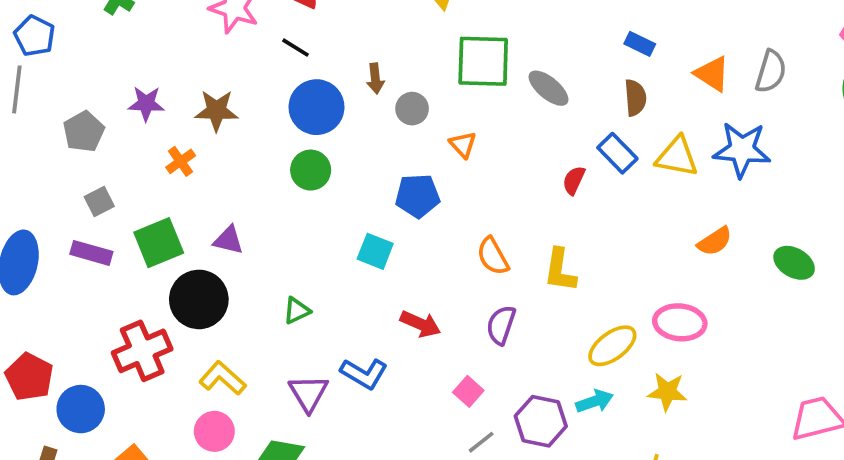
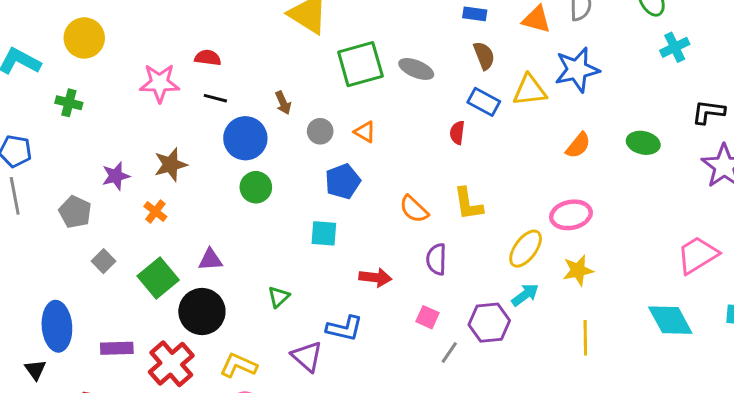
gray circle: (412, 109) -> (320, 131), moved
purple rectangle: (91, 253) -> (117, 348), moved

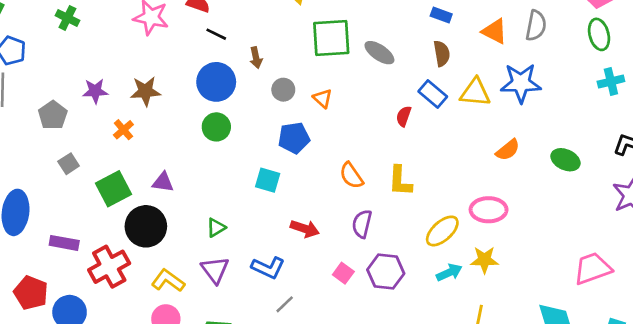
black line: (215, 98) -> (216, 34), moved
cyan arrow: (525, 295) -> (449, 272), moved
purple hexagon: (489, 323) -> (386, 272), moved
gray line: (449, 352) -> (285, 304), moved
purple triangle: (307, 356) -> (215, 270), moved

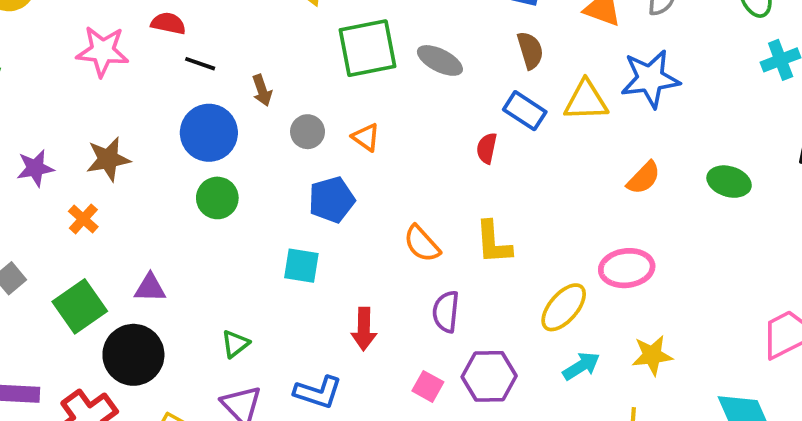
red arrow: (305, 229) -> (364, 329), turned 80
yellow star: (484, 260) -> (652, 355), moved

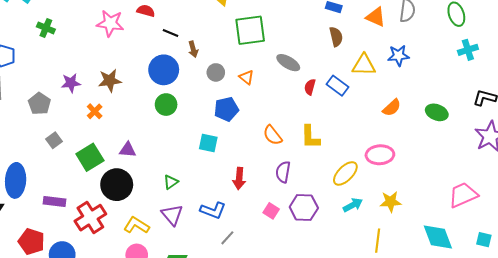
gray ellipse: (440, 60) -> (288, 63), moved
black line: (200, 64) -> (171, 33), moved
blue star: (650, 79) -> (398, 56), size x0.7
blue rectangle: (525, 111) -> (337, 86), moved

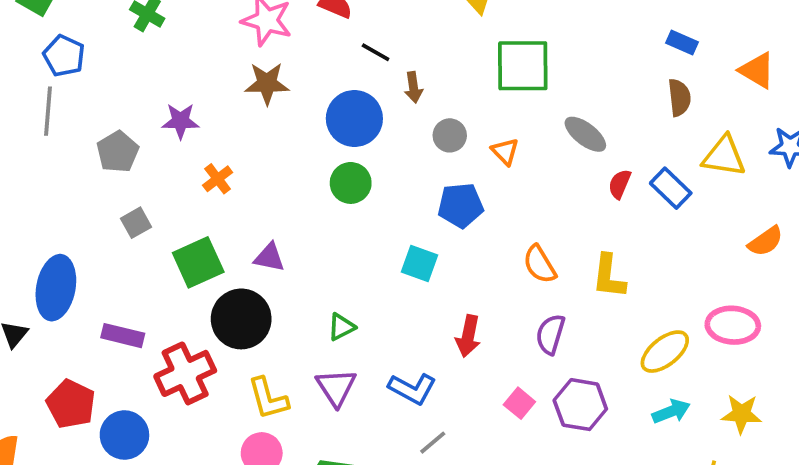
brown star: (110, 81) -> (267, 83), moved
yellow L-shape: (136, 225) -> (268, 398), turned -145

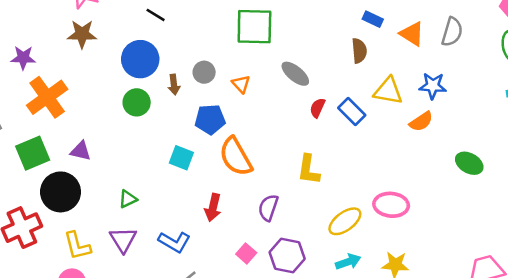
blue rectangle: (682, 42) -> (373, 19), moved
brown arrow: (413, 87) -> (174, 85), moved
orange cross: (218, 179) -> (47, 97), size x2.0
orange semicircle: (766, 241) -> (421, 121), moved
orange semicircle: (540, 264) -> (236, 157), moved, size x1.5

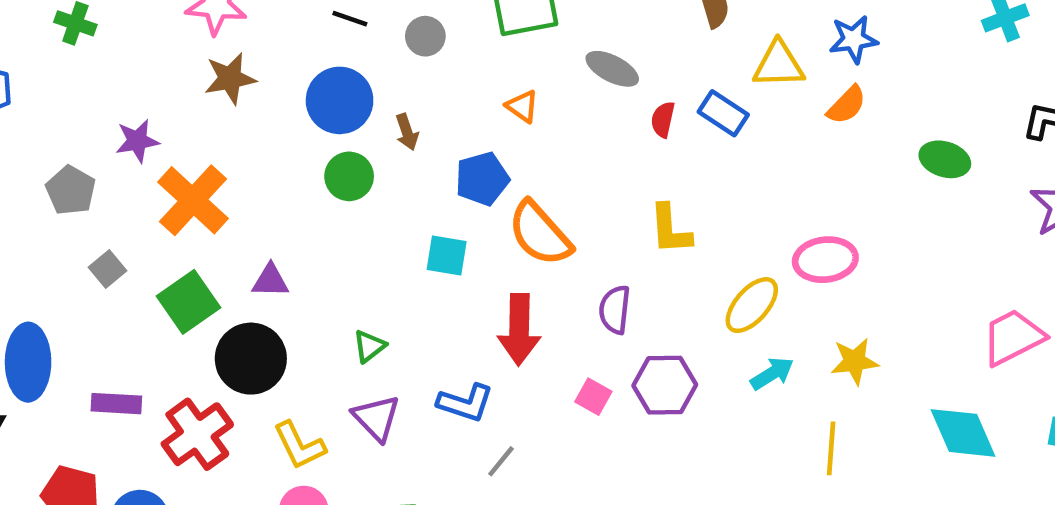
gray circle: (204, 72) -> (425, 36), moved
red arrow: (213, 207) -> (519, 329), size x1.4

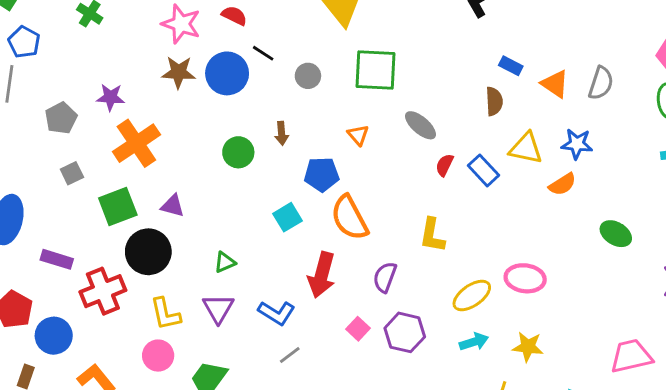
blue circle: (340, 100) -> (227, 73), moved
cyan square: (447, 255) -> (287, 217), turned 36

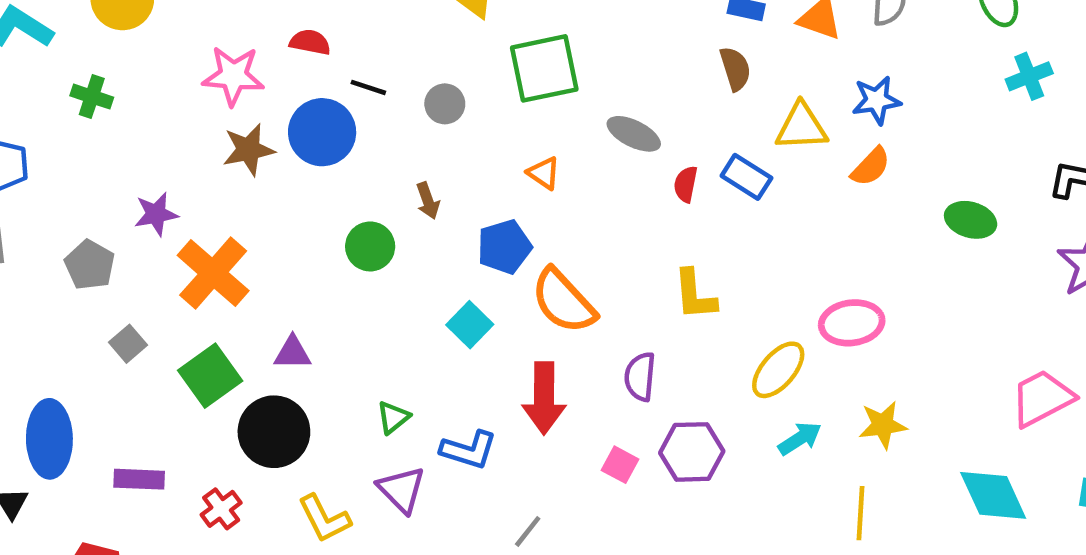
red cross: (103, 291) -> (221, 509), size x0.6
blue L-shape: (277, 313) -> (469, 450), moved

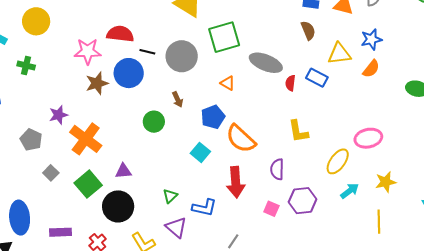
red semicircle: (310, 42) -> (120, 34), size x1.5
gray circle: (445, 104) -> (182, 56), size x1.8
gray ellipse: (634, 134) -> (266, 63), size x1.4

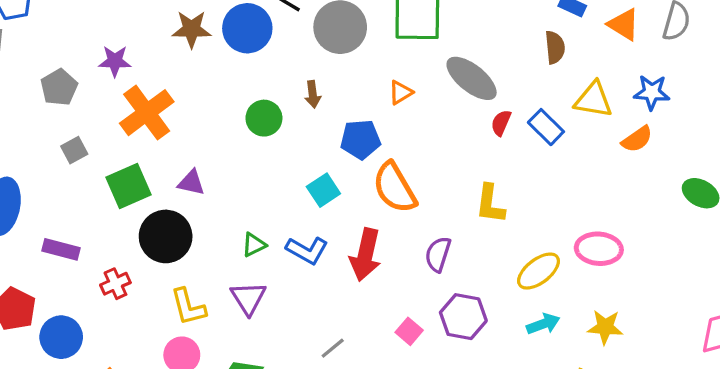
orange triangle: (228, 83) -> (401, 93), turned 42
blue L-shape: (204, 208) -> (307, 250), moved
pink square: (271, 209) -> (409, 331), moved

